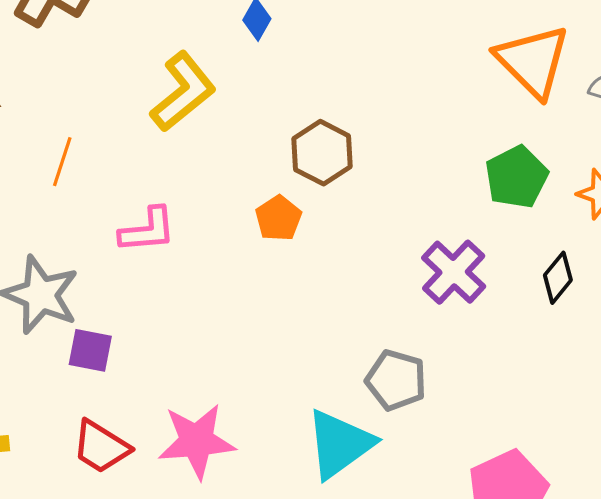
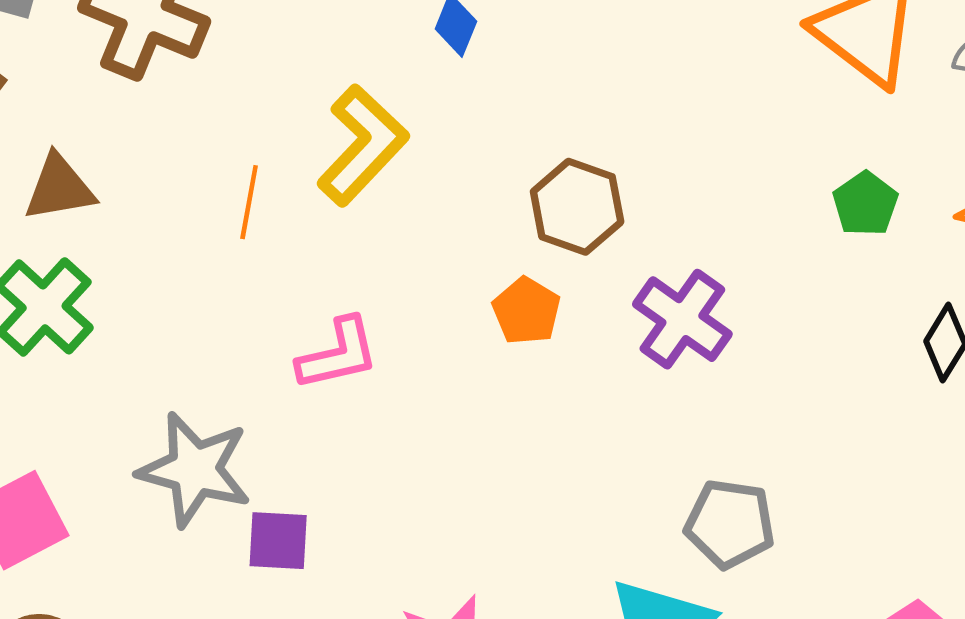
orange line: (62, 162) -> (249, 202), moved
green pentagon: (516, 177) -> (865, 204), size x0.7
purple cross: (454, 272) -> (682, 319), moved

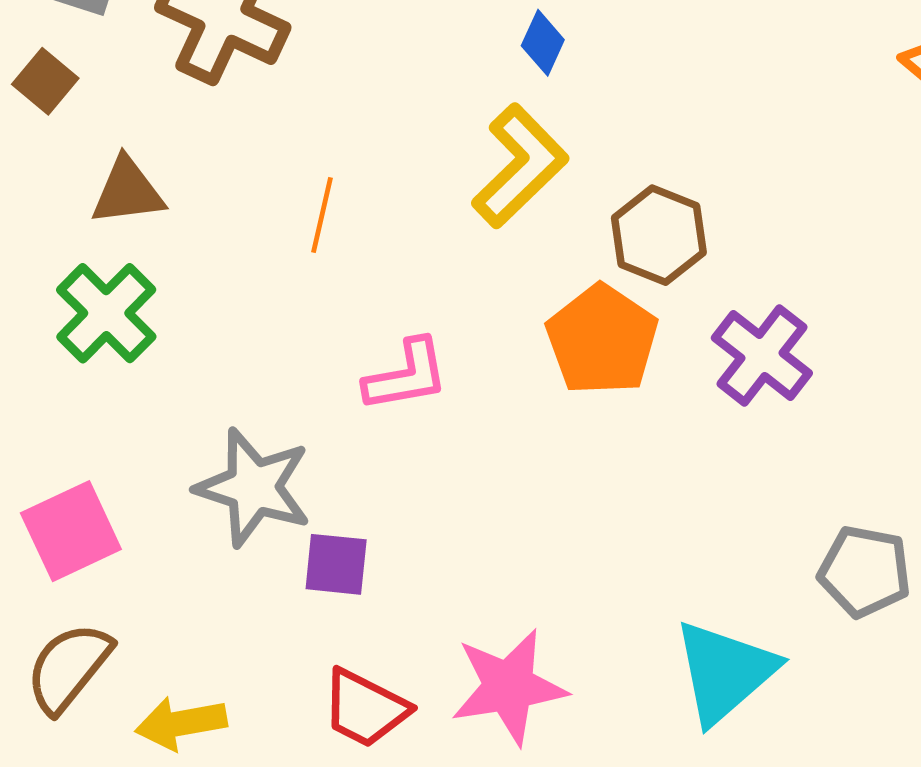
yellow L-shape: (363, 145) -> (520, 166), moved
orange pentagon: (526, 311) -> (602, 340), size x1.6
gray pentagon: (730, 524) -> (865, 571), moved

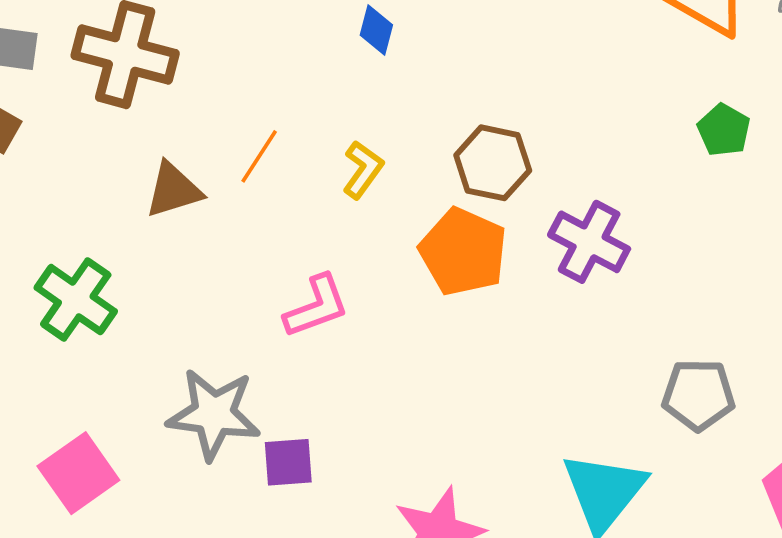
yellow L-shape: (520, 166) -> (363, 170), moved, size x0.6
brown triangle: (128, 191) -> (173, 190), moved
orange line: (322, 215) -> (259, 156), moved, turned 30

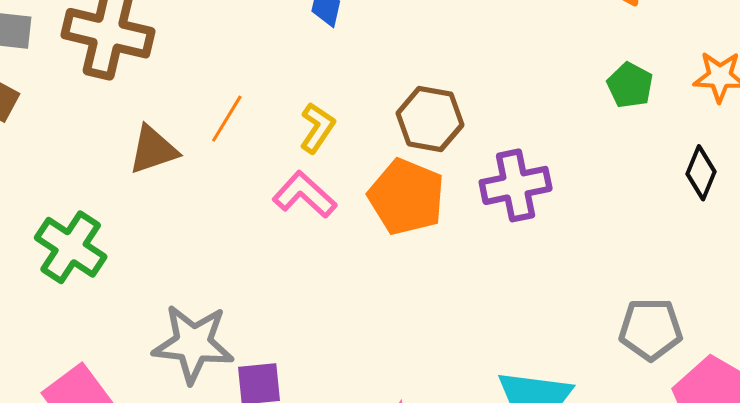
purple cross: (589, 242) -> (516, 185), turned -38
pink L-shape: (317, 306) -> (304, 195), moved, turned -116
gray pentagon: (698, 395) -> (651, 329), moved

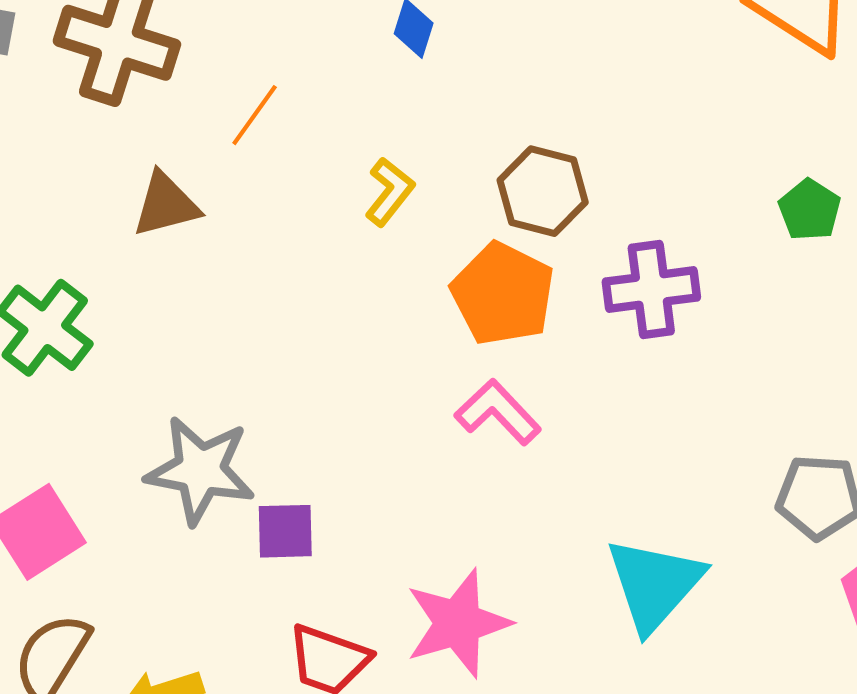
green pentagon: (630, 85) -> (810, 210), moved
orange line: (227, 119) -> (255, 115), moved
pink L-shape: (304, 195) -> (498, 412), moved

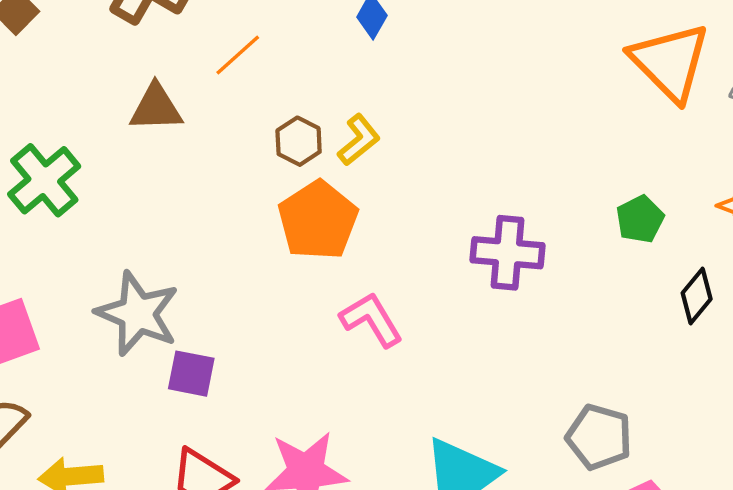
brown hexagon: (543, 191) -> (299, 141), moved, size x0.7
yellow L-shape: (390, 192) -> (359, 140), moved
orange pentagon: (503, 294) -> (318, 220), moved

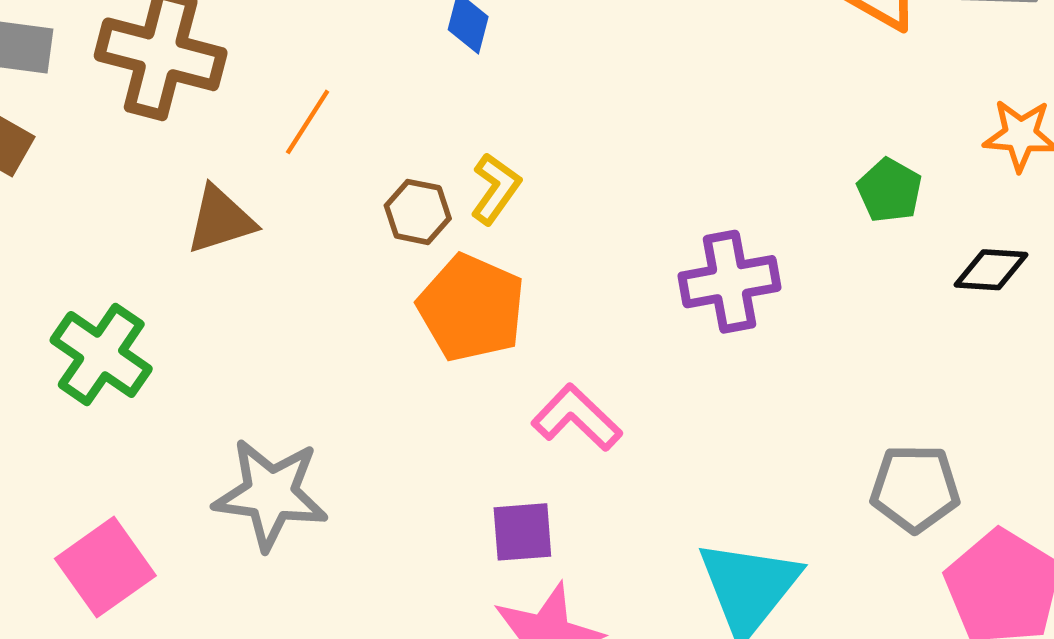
black diamond: (697, 296) -> (991, 270), turned 70
purple square: (191, 374) -> (522, 532), moved

